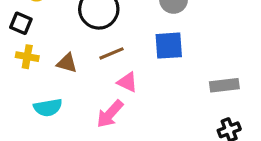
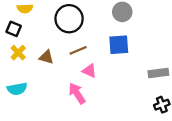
yellow cross: (27, 57) -> (18, 53), turned 35
cyan semicircle: (48, 108) -> (17, 89), moved
pink arrow: (110, 114) -> (77, 93), turned 105

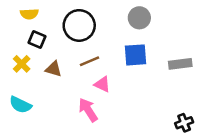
black square: (14, 29) -> (37, 40), moved
gray rectangle: (158, 73) -> (180, 64), moved
cyan semicircle: (17, 89) -> (20, 105), turned 36

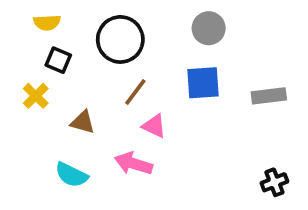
brown line: (89, 61) -> (135, 92), turned -30
brown triangle: (54, 69) -> (83, 122), moved
cyan semicircle: (20, 105) -> (71, 175), moved
pink arrow: (88, 110) -> (133, 164), turned -40

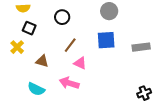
black circle: (120, 39) -> (62, 17), size x0.6

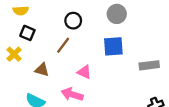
black circle: (62, 17) -> (73, 21), moved
brown line: (70, 45) -> (63, 45), moved
gray rectangle: (141, 47) -> (149, 65), moved

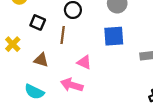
black square: (27, 33) -> (38, 22), moved
brown line: (63, 45) -> (63, 35), turned -30

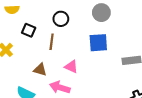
brown triangle: (41, 60) -> (40, 70), moved

